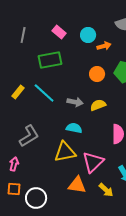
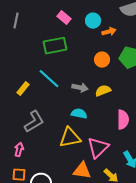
gray line: (23, 35) -> (16, 21), moved
yellow rectangle: (18, 92) -> (23, 89), moved

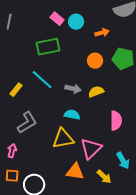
cyan circle: (93, 21) -> (76, 22), moved

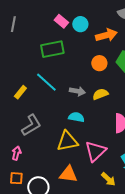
orange arrow: (102, 33) -> (106, 35), size x1.5
orange triangle: (75, 172) -> (68, 174), moved

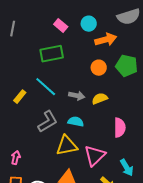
cyan circle: (80, 24) -> (89, 24), moved
gray L-shape: (31, 125) -> (48, 122), moved

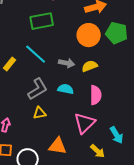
orange circle: (99, 68) -> (89, 35), size x1.5
pink semicircle: (120, 128) -> (96, 95), moved
yellow triangle: (67, 146) -> (40, 113), moved, size x0.6

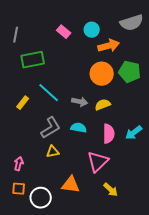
green rectangle: (42, 21) -> (33, 60), moved
cyan arrow: (117, 135) -> (134, 133), moved, turned 84

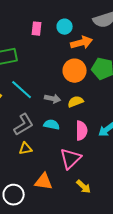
pink rectangle: (64, 32) -> (37, 29), turned 56

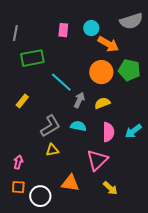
orange arrow: (82, 43) -> (108, 44), turned 45
cyan line: (22, 90) -> (61, 82), moved
gray arrow: (53, 99) -> (79, 100), turned -77

